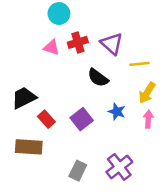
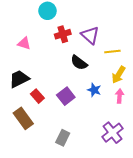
pink triangle: (51, 47) -> (24, 43), moved
brown rectangle: (29, 147) -> (23, 118), turned 50
purple cross: (119, 167) -> (112, 133), moved

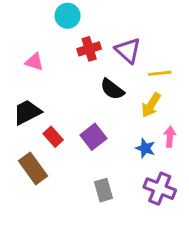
yellow arrow: (119, 75) -> (151, 105), moved
blue star: (94, 90) -> (145, 148), moved
purple cross: (112, 133) -> (160, 189), turned -30
gray rectangle: (63, 138) -> (104, 190), moved, turned -42

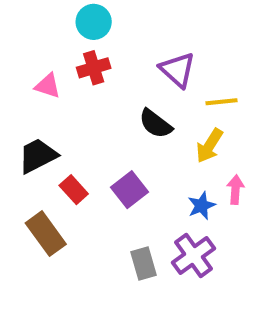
red cross: (89, 49) -> (94, 68), moved
blue star: (145, 148) -> (201, 206), turned 30
purple cross: (160, 189) -> (193, 256), moved, turned 32

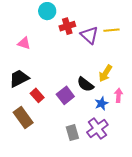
red cross: (94, 68) -> (67, 26), moved
yellow line: (221, 102) -> (111, 30), moved
black semicircle: (156, 124) -> (85, 84), moved

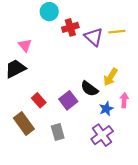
pink triangle: (24, 43) -> (25, 45), turned 32
black trapezoid: (19, 78) -> (15, 69), moved
gray rectangle: (72, 133) -> (58, 132), moved

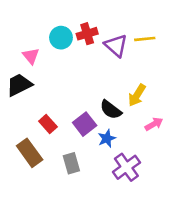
cyan circle: (49, 12) -> (61, 38), moved
pink arrow: (124, 100) -> (154, 124), turned 56
blue star: (106, 109) -> (107, 138), moved

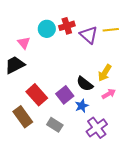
red rectangle: (48, 124) -> (37, 95), size x1.5
pink arrow: (154, 124) -> (109, 94), moved
gray rectangle: (71, 163) -> (55, 125), turned -42

